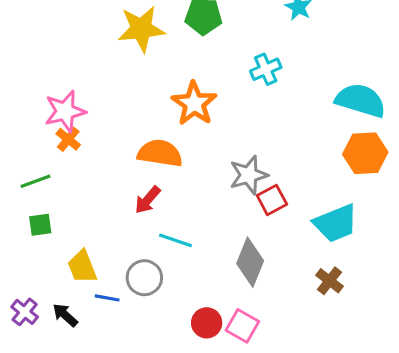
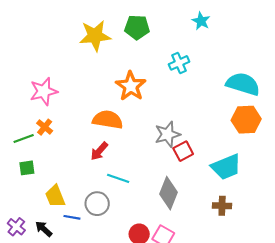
orange cross: (68, 139) -> (45, 127), moved
brown cross: (329, 281) -> (222, 206), turned -36

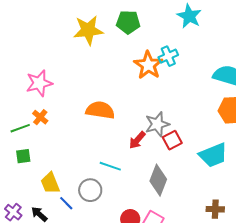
cyan star: (201, 21) -> (189, 16), size x1.4
orange star: (131, 86) -> (148, 65), moved
red arrow: (99, 151) -> (137, 140), moved
brown cross: (222, 206) -> (215, 209), moved
blue line: (72, 217) -> (66, 203), turned 35

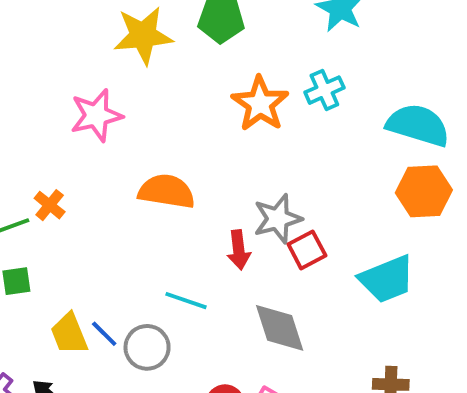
cyan cross: (168, 56) -> (324, 90), moved
pink star: (39, 83) -> (96, 115), moved
red arrow: (137, 140) -> (239, 250), turned -48
gray diamond: (158, 180) -> (280, 328), turned -40
blue line: (66, 203) -> (104, 334), moved

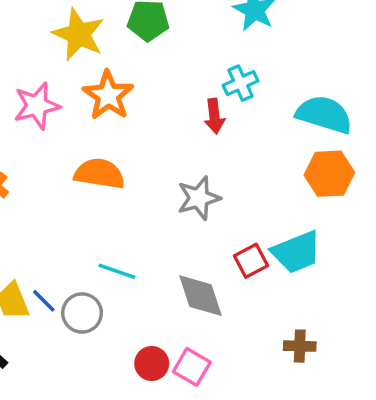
yellow star: (143, 35) -> (79, 34), turned 30
orange star: (260, 104) -> (108, 95), moved
red arrow: (239, 250) -> (214, 116), moved
red square: (307, 250) -> (251, 261), moved

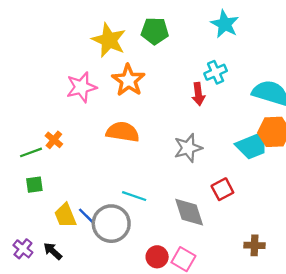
cyan trapezoid: (296, 252) -> (252, 146), moved
gray circle: (82, 313) -> (111, 224), size x1.4

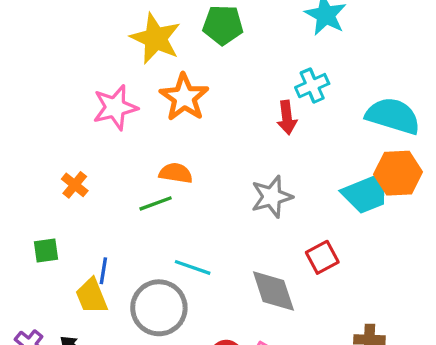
orange semicircle: (123, 132) -> (176, 173), size x0.7
green line: (31, 152) -> (156, 203), moved
blue line: (86, 216) -> (103, 271), moved, turned 54

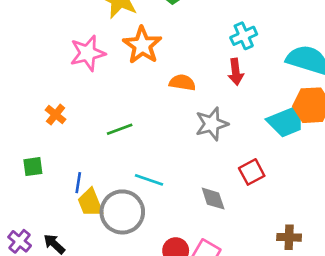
red arrow: (287, 118) -> (236, 72), moved
orange semicircle: (176, 173) -> (182, 83), moved
gray diamond: (273, 291) -> (213, 199), size x0.7
yellow trapezoid: (92, 296) -> (90, 203), moved

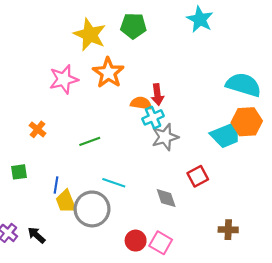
cyan cross: (244, 36) -> (153, 117), moved
red arrow: (236, 72) -> (157, 95), moved

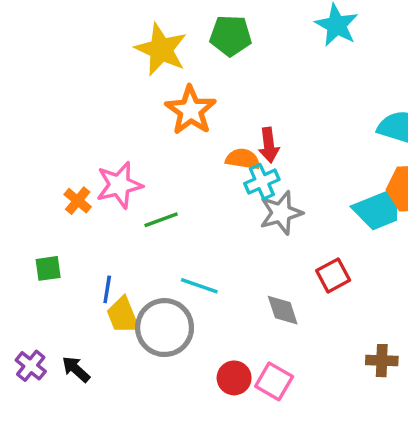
pink star: (64, 79) -> (119, 185), moved

